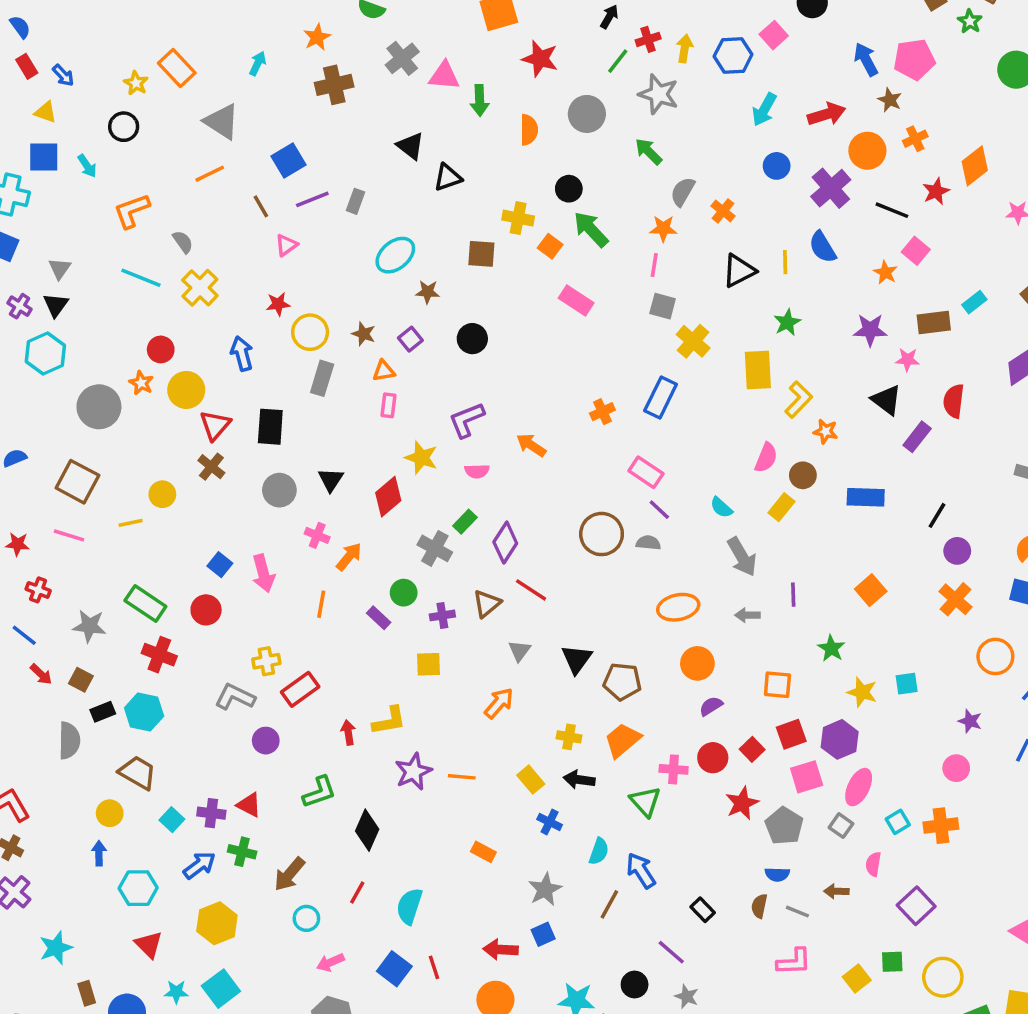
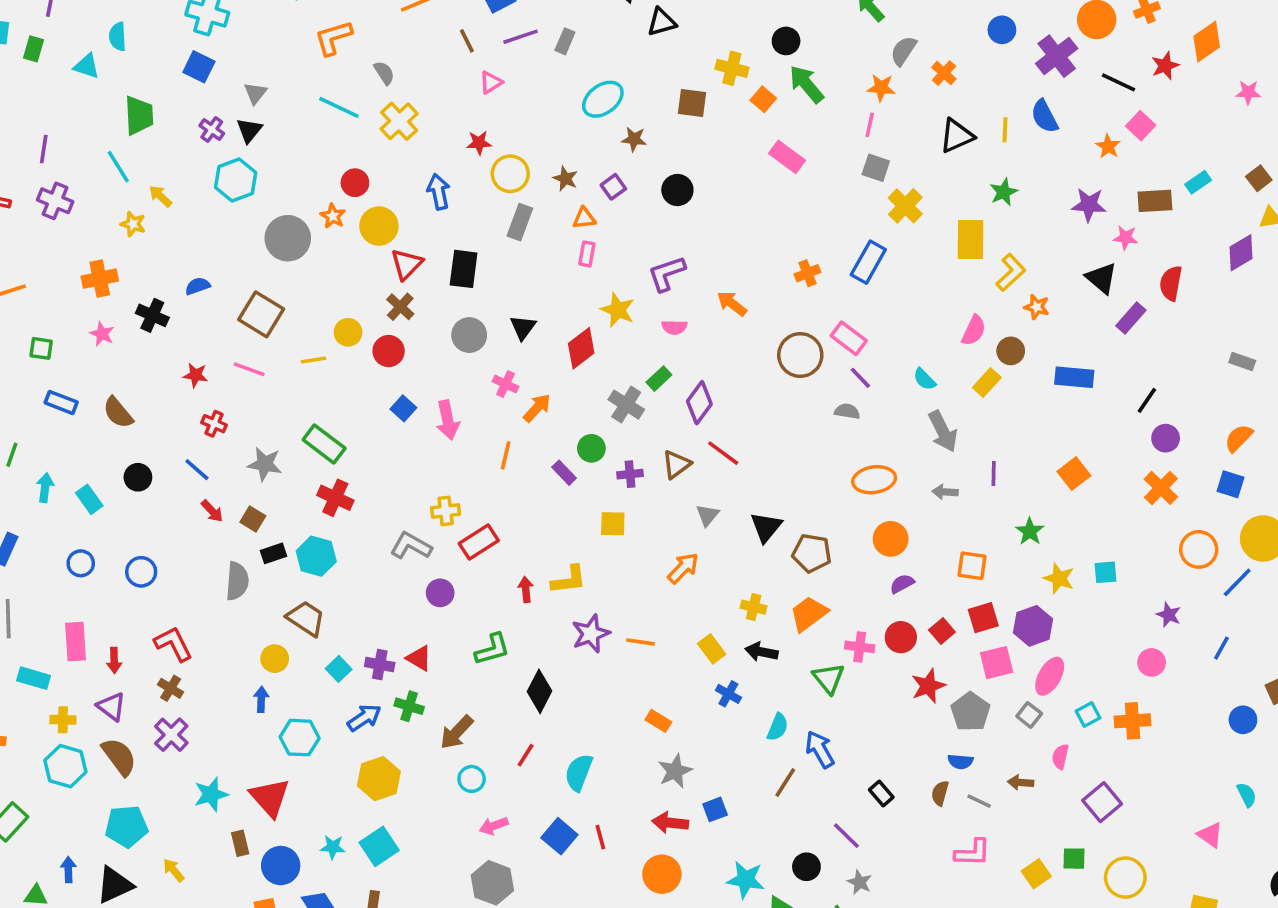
brown circle: (602, 534) -> (800, 355), moved
red circle: (206, 610) -> (389, 351), moved
gray star: (545, 889) -> (675, 771), moved
red triangle: (149, 945) -> (270, 798), moved, size x1.4

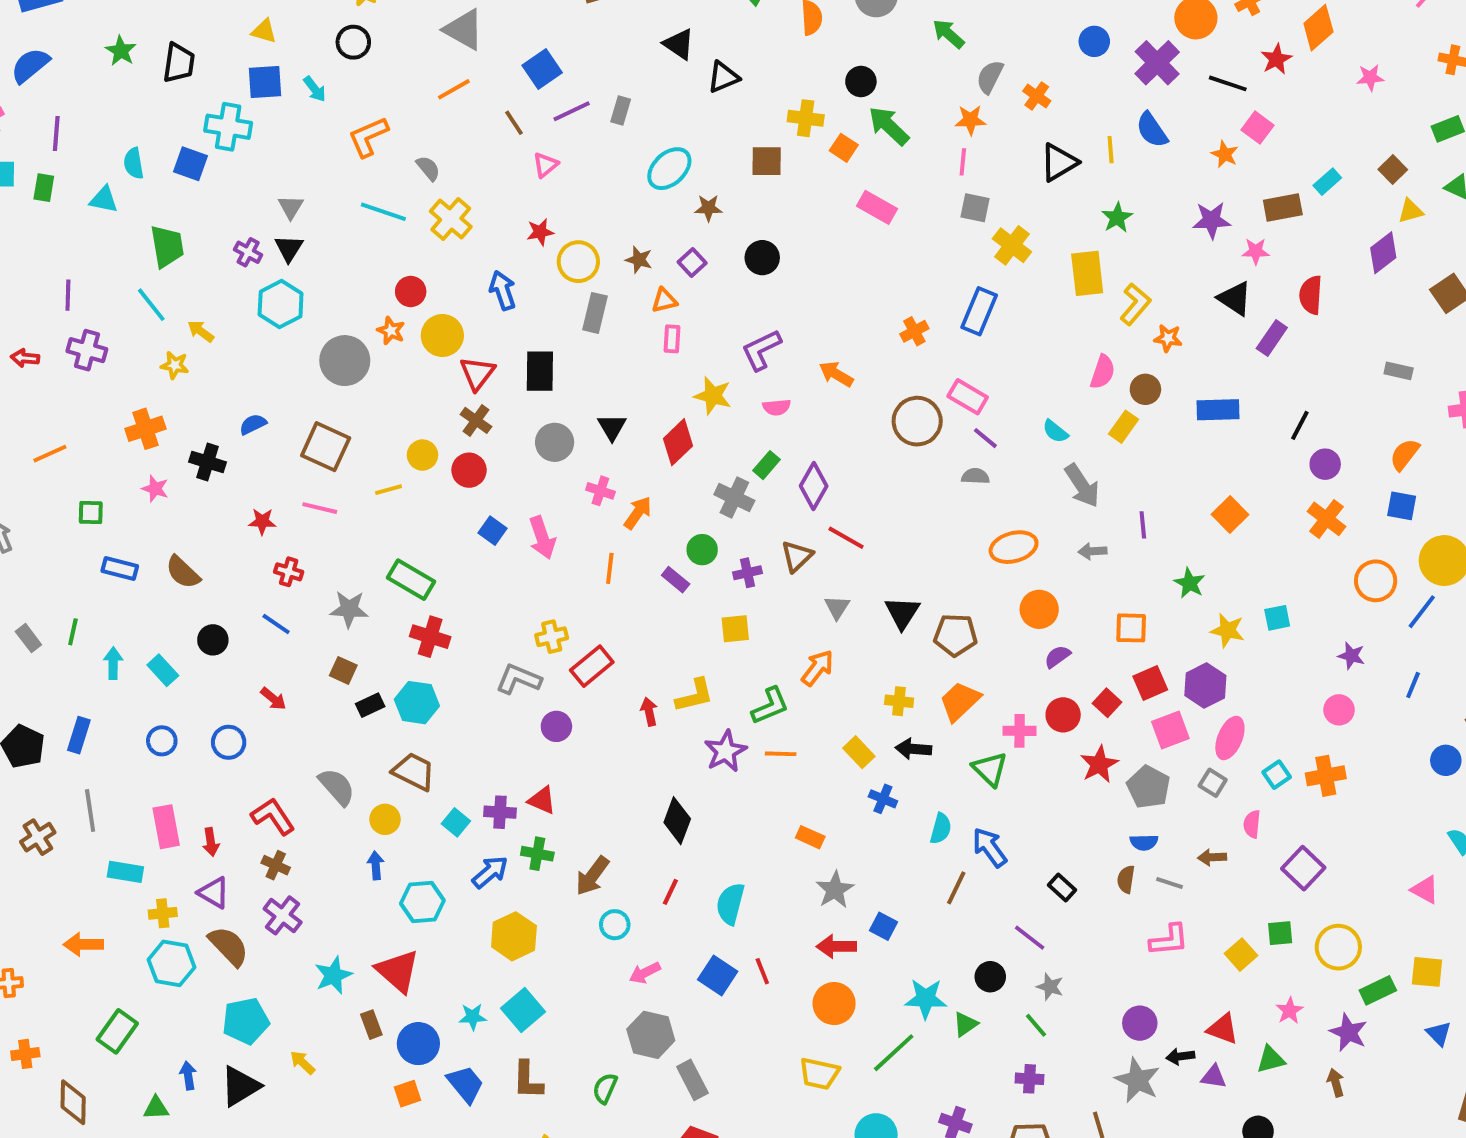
blue square: (199, 67) -> (191, 164), moved
red arrow: (212, 511) -> (273, 699), moved
gray semicircle: (237, 581) -> (337, 787), moved, turned -39
green L-shape: (492, 649) -> (770, 706), moved
blue square: (715, 809) -> (883, 926), turned -35

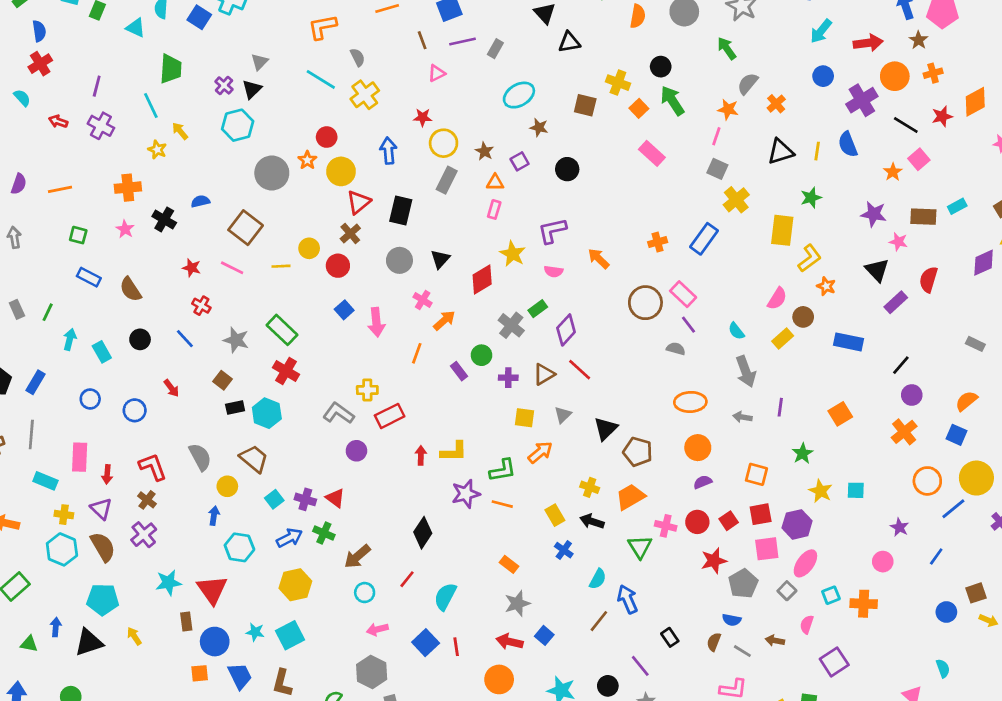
yellow square: (735, 629) -> (525, 418), moved

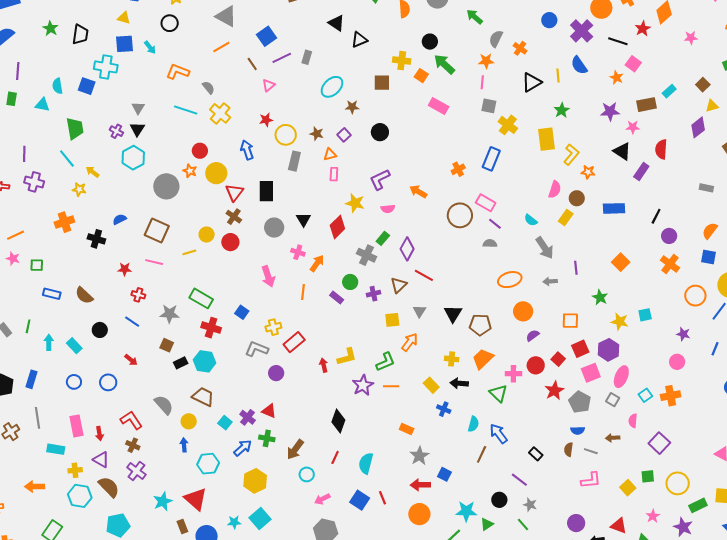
orange L-shape: (322, 27) -> (178, 72), turned 45
pink star: (125, 229) -> (13, 259), moved
blue square: (344, 310) -> (242, 312), moved
purple cross: (305, 499) -> (248, 417), turned 35

